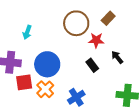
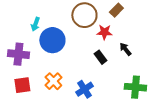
blue circle: (47, 64) -> (52, 40), moved
red square: (24, 82) -> (22, 85), moved

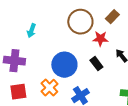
blue circle: (52, 40) -> (64, 65), moved

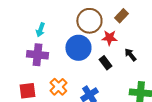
purple cross: (14, 61) -> (37, 55), moved
blue circle: (64, 65) -> (78, 48), moved

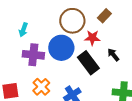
purple cross: (37, 55) -> (33, 55), moved
black rectangle: (105, 63) -> (88, 63), size x1.6

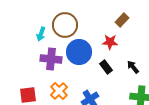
brown circle: (72, 21) -> (65, 25), moved
black arrow: (113, 55) -> (133, 67), moved
black rectangle: (88, 63) -> (106, 67), size x0.6

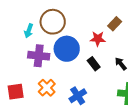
brown rectangle: (122, 20) -> (115, 24), moved

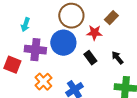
brown circle: (53, 22) -> (71, 16), moved
red square: (16, 92) -> (12, 65), moved, turned 30

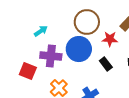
cyan arrow: (25, 25) -> (41, 31), turned -144

